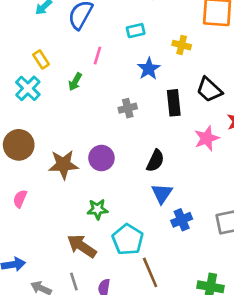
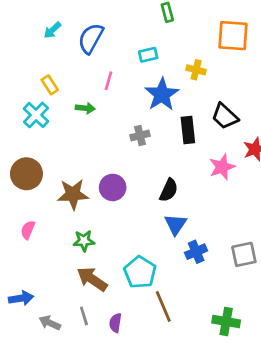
blue star: (149, 69) -> (162, 94), size x1.4
green arrow: (75, 82) -> (85, 108), turned -114
green star: (98, 209) -> (84, 241), moved

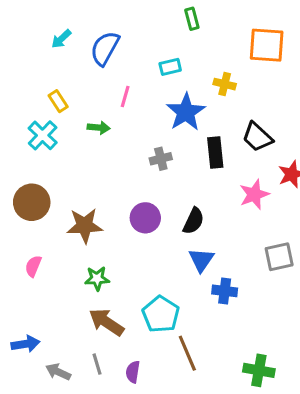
purple circle: (113, 187) -> (145, 218), moved
blue cross: (196, 252) -> (225, 291), turned 30
gray square: (244, 254) -> (279, 257), moved

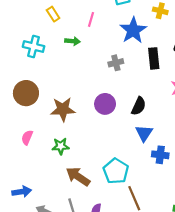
yellow rectangle: (58, 101) -> (53, 14), moved
cyan cross: (43, 135) -> (34, 47), turned -30
green star: (97, 279) -> (61, 146), moved

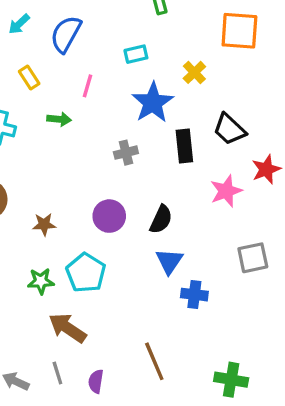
yellow cross: (160, 11) -> (194, 72), turned 32
brown star: (63, 109) -> (44, 224), size x0.6
cyan pentagon: (116, 171) -> (86, 273), moved

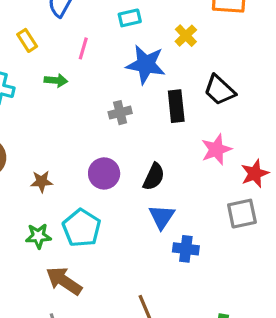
blue star: (153, 103) -> (146, 64), turned -30
red star: (266, 169) -> (255, 173), moved

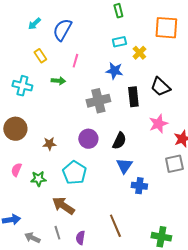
cyan rectangle: (130, 18) -> (119, 42), moved
blue star: (146, 64) -> (114, 71), size x0.7
gray cross: (120, 113) -> (98, 101), size x1.6
green star: (38, 236) -> (38, 179), moved

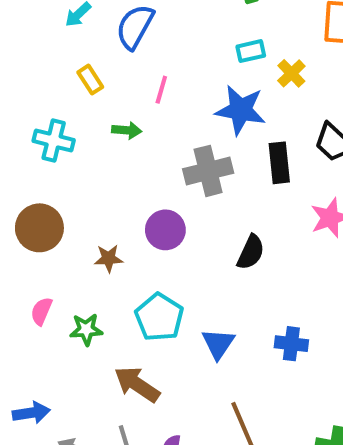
blue star: (114, 71) -> (241, 110), size x1.4
purple circle: (88, 139) -> (165, 230), moved
blue triangle: (124, 166) -> (218, 344), moved

